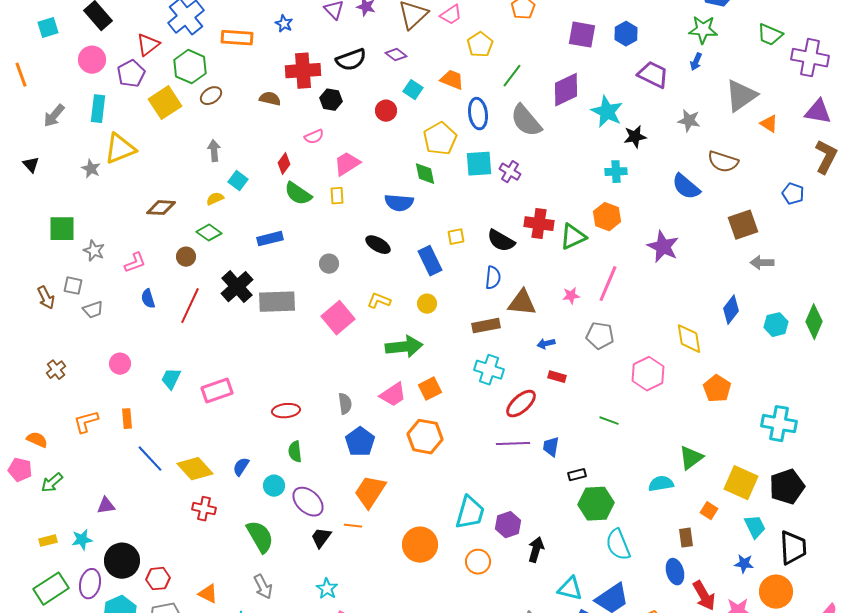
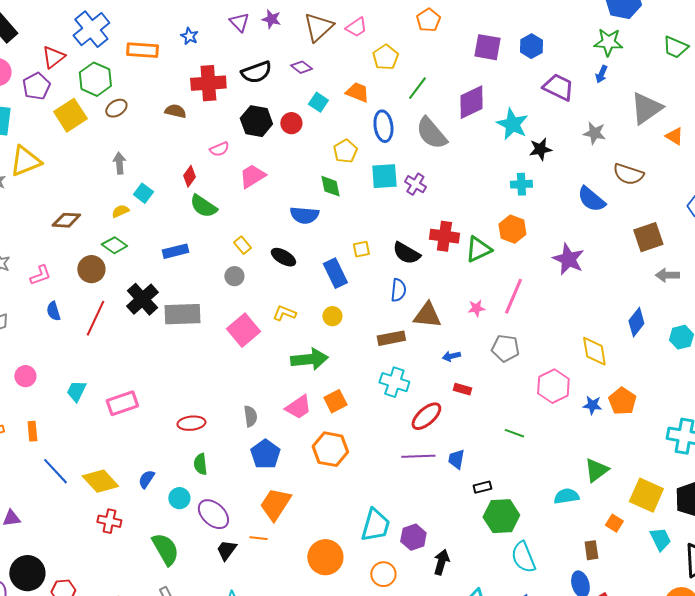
black hexagon: (331, 100) -> (256, 121), moved, size x1.4
yellow pentagon: (440, 139) -> (345, 151), size x0.7
yellow rectangle: (337, 196) -> (242, 245), moved, turned -36
brown circle: (186, 257) -> (91, 269), size x1.4
blue star: (744, 564) -> (592, 405), moved

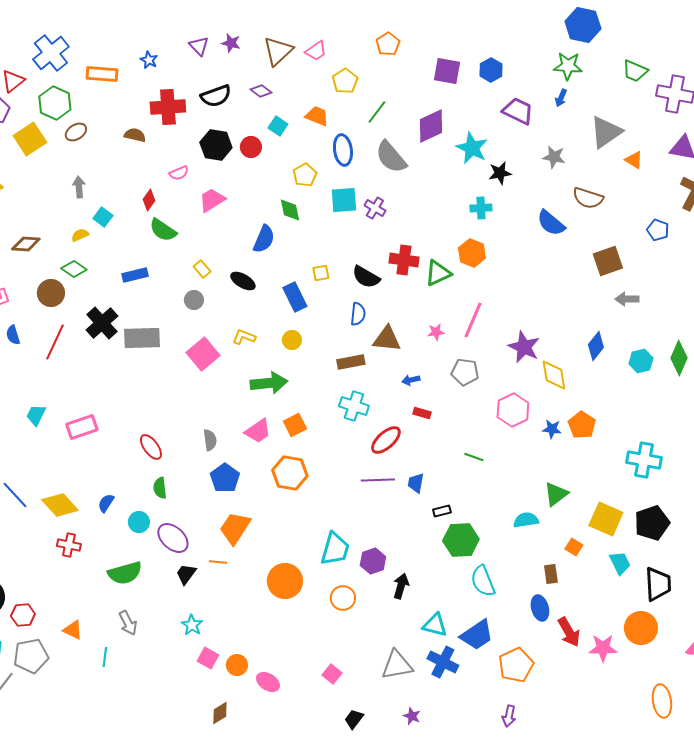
blue semicircle: (304, 215) -> (264, 239), turned -72
purple star: (568, 259) -> (524, 347), moved
red ellipse: (191, 423) -> (151, 447), turned 60
green semicircle: (165, 549) -> (125, 573), turned 104

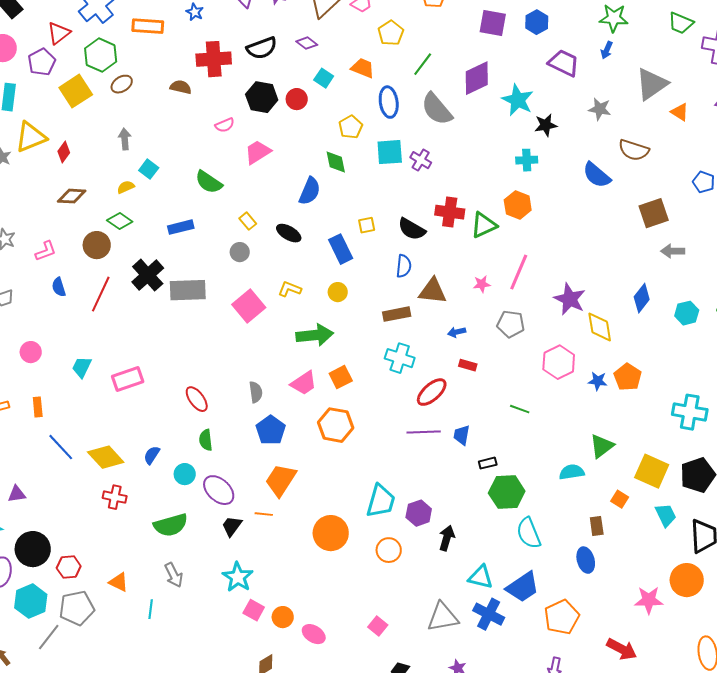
red diamond: (149, 200) -> (64, 152), moved
cyan star: (192, 625) -> (238, 577), size x1.4
red arrow: (569, 632) -> (622, 649), moved, turned -32

